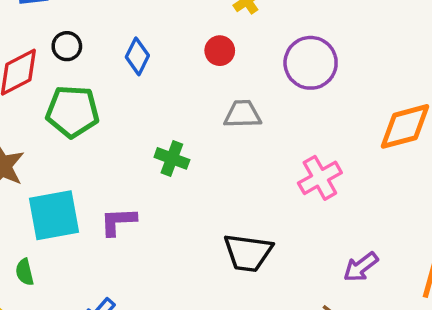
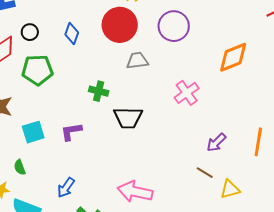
red circle: (220, 51) -> (120, 25), size x2.0
cyan square: (54, 215) -> (33, 132), size x0.7
black trapezoid: (248, 253) -> (128, 118), moved

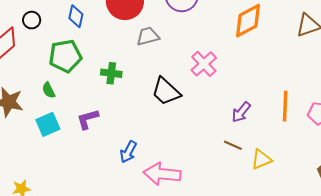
green pentagon: (37, 70) -> (65, 56), moved
black trapezoid: (128, 118) -> (166, 91), moved, turned 48
green semicircle: (20, 167) -> (49, 90), moved
blue arrow: (66, 188) -> (128, 152), moved

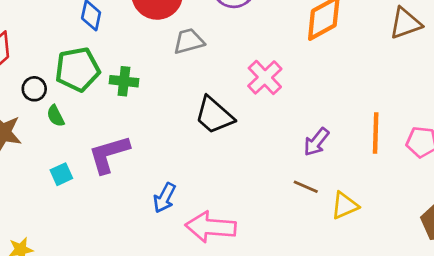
black circle: (32, 20) -> (34, 89), moved
green cross: (111, 73) -> (124, 81), moved
purple L-shape: (88, 119) -> (109, 154), size x1.4
cyan square: (48, 124) -> (61, 174), moved, size x0.7

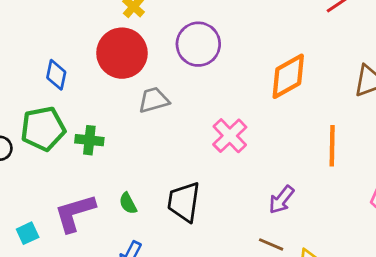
black trapezoid: (214, 115) -> (184, 202), moved, turned 57
green semicircle: (56, 116) -> (128, 203), moved
orange line: (376, 133) -> (332, 146), moved

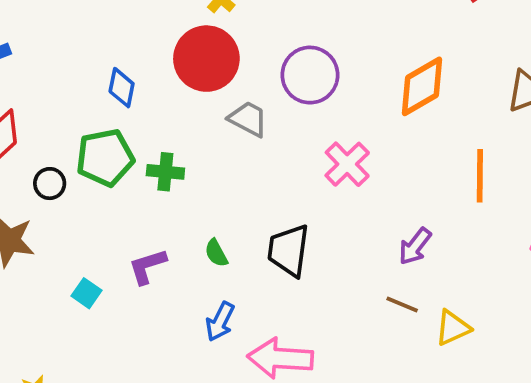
purple circle: (198, 44) -> (310, 75), moved
gray trapezoid: (154, 100) -> (248, 119), turned 44
purple L-shape: (75, 213) -> (147, 266), size x0.7
cyan square: (28, 233) -> (87, 293), turned -30

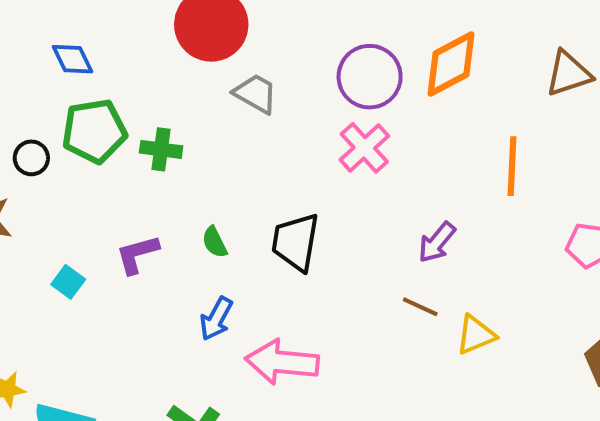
purple circle: (310, 75) -> (370, 77), moved
blue diamond: (122, 88) -> (72, 59), moved, turned -39

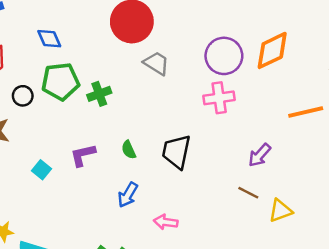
pink cross: (364, 148) -> (219, 98), turned 32
green cross: (161, 149) -> (99, 94), turned -30
orange line: (512, 166) -> (306, 112), turned 72
pink arrow: (282, 362) -> (166, 222), size x0.6

